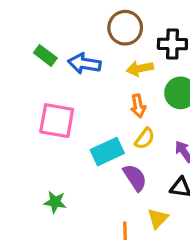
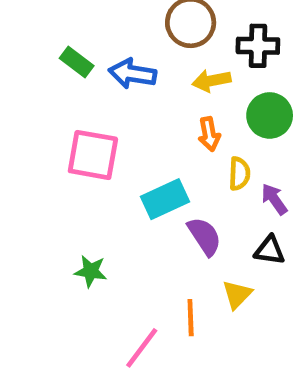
yellow semicircle: (145, 139) -> (239, 174), moved, turned -35

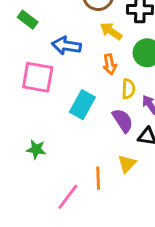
blue arrow: (132, 74) -> (66, 46), moved
yellow arrow: (211, 81) -> (111, 31), turned 45
cyan rectangle: (165, 199) -> (82, 105), turned -36
purple semicircle: (205, 236) -> (123, 121), moved

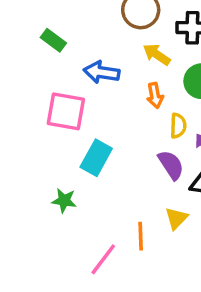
cyan rectangle: (82, 105) -> (96, 158), moved

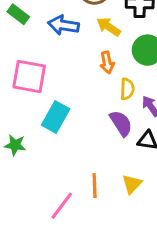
blue arrow: (102, 72) -> (63, 25), moved
green star: (64, 201) -> (15, 145), moved
yellow triangle: (176, 218) -> (132, 184), moved

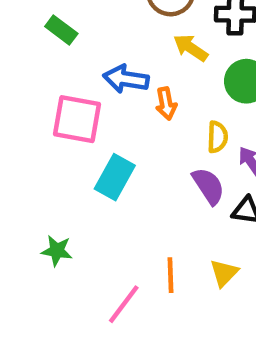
blue arrow: (63, 25) -> (126, 79), moved
orange arrow: (107, 62) -> (166, 104), moved
green star: (15, 145) -> (57, 251), moved

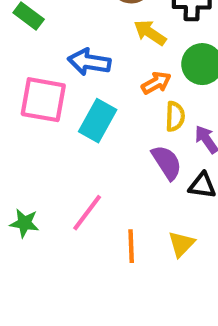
orange arrow: (166, 104) -> (156, 83), moved, turned -108
cyan rectangle: (115, 177) -> (98, 121), moved
pink line: (124, 304) -> (87, 213), moved

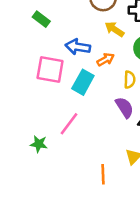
orange arrow: (156, 83) -> (106, 59), moved
pink line: (87, 213) -> (69, 124), moved
orange line: (131, 246) -> (103, 174), moved

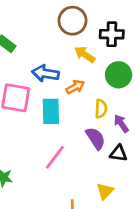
cyan rectangle: (83, 82) -> (51, 111), turned -30
pink line: (69, 124) -> (55, 157), moved

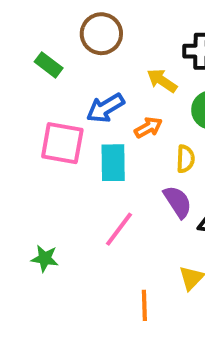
brown circle: (73, 21) -> (101, 34), moved
blue arrow: (45, 73) -> (105, 108), turned -40

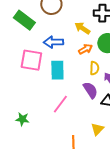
green rectangle: (49, 65) -> (24, 20), size x1.5
blue arrow: (105, 108) -> (53, 42), turned 30
orange arrow: (148, 128) -> (85, 49), moved

